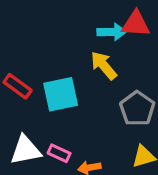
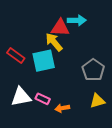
red triangle: (136, 24) -> (60, 28), moved
yellow arrow: (104, 65) -> (54, 42), moved

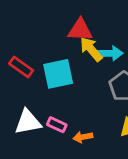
cyan arrow: (77, 20) -> (110, 53), moved
yellow arrow: (54, 42) -> (91, 49), moved

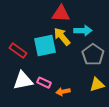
yellow arrow: (91, 49) -> (62, 37), moved
red rectangle: (21, 67) -> (18, 51), moved

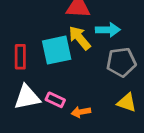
red rectangle: (18, 51) -> (20, 57), turned 54
gray pentagon: (93, 55) -> (121, 62), turned 30
yellow triangle: (97, 85) -> (127, 103), turned 35

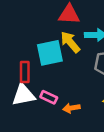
red rectangle: (20, 57) -> (25, 72), moved

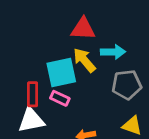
pink rectangle: (49, 97) -> (60, 98), moved

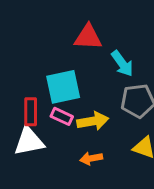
cyan arrow: (113, 52) -> (122, 64), turned 55
yellow arrow: (84, 60) -> (93, 121), moved, turned 120

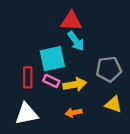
cyan arrow: (122, 64) -> (76, 41), moved
white triangle: (29, 141) -> (27, 114), moved

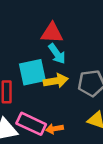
pink rectangle: (51, 81) -> (31, 124), moved, size x1.6
yellow arrow: (75, 84) -> (56, 81), moved

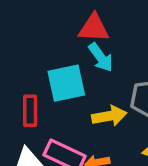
yellow arrow: (56, 81) -> (109, 116), moved

